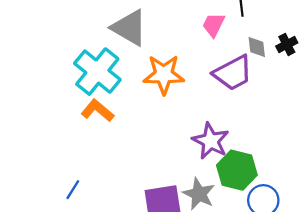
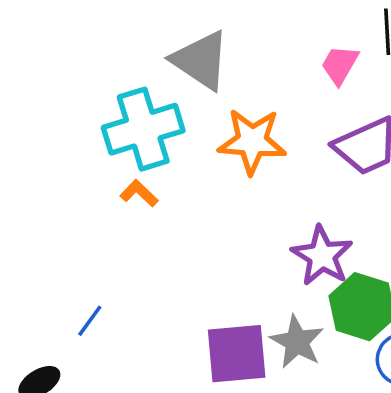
cyan cross: (97, 72) -> (143, 129), turned 30
orange L-shape: (97, 111) -> (139, 193), size x0.7

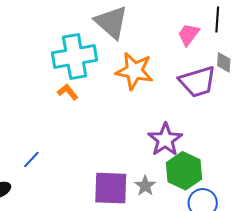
gray star: (297, 342) -> (145, 186), size x0.7

